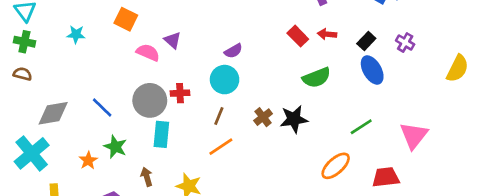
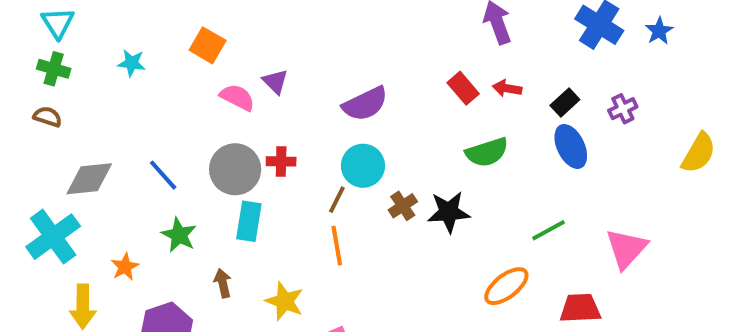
purple cross: (405, 42) -> (623, 109), turned 30
purple semicircle: (233, 51) -> (365, 104), size x1.6
cyan circle: (225, 80) -> (363, 166), moved
orange line: (221, 147) -> (337, 246), turned -70
orange star: (88, 160) -> (125, 267), moved

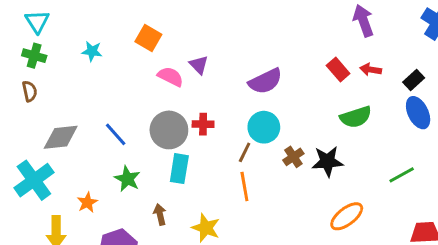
brown semicircle: (48, 117) -> (30, 91), turned 60
orange ellipse: (506, 286) -> (347, 216), moved

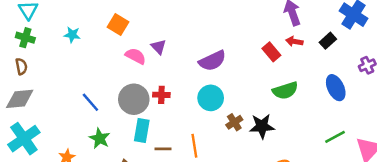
red arrow: (371, 70) -> (294, 41), moved
black rectangle: (414, 80) -> (328, 41), moved
gray diamond: (61, 137) -> (20, 99), moved
brown line: (245, 152) -> (163, 149), moved, turned 63
green line: (402, 175) -> (335, 137), moved

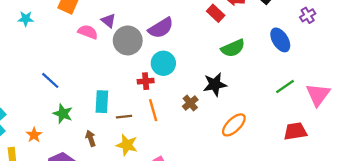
red cross: (161, 95) -> (146, 81), moved
gray circle: (134, 99) -> (128, 40), moved
brown cross: (234, 122) -> (190, 103), moved

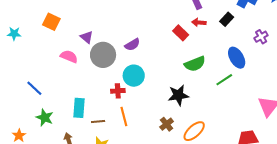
purple semicircle: (161, 28) -> (132, 45), size x0.7
pink semicircle: (88, 32) -> (69, 56), moved
green line: (285, 86) -> (224, 80), moved
brown cross: (190, 103) -> (167, 124), moved

